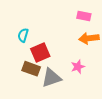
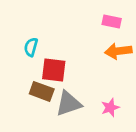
red square: (40, 52) -> (54, 70), turned 30
pink star: (78, 67) -> (110, 108), moved

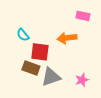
cyan semicircle: (31, 47) -> (23, 35), turned -56
orange arrow: (118, 51) -> (67, 38), moved

